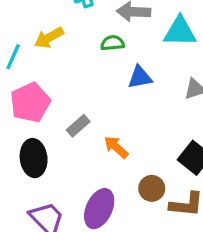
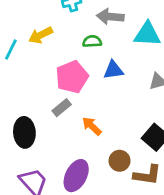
pink pentagon: (30, 103) -> (72, 77), moved

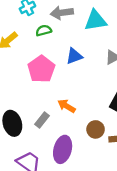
green semicircle: (92, 41) -> (44, 31), moved
gray rectangle: (62, 108) -> (42, 120), moved

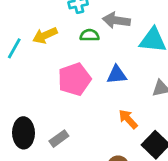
orange arrow: (67, 106) -> (128, 119), moved

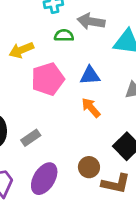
yellow arrow: (45, 35) -> (21, 50), moved
orange arrow: (128, 119) -> (91, 108), moved

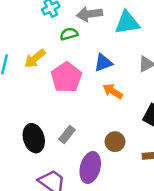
brown circle: (89, 167) -> (115, 142), moved

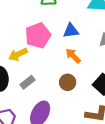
yellow arrow: (35, 59) -> (18, 54), moved
brown circle: (115, 142) -> (68, 82), moved

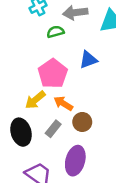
orange arrow: (73, 56) -> (63, 103), moved
brown circle: (68, 82) -> (82, 122), moved

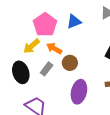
blue triangle: (88, 60) -> (74, 22), moved
purple ellipse: (75, 161) -> (79, 92), moved

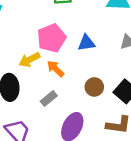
brown circle: (70, 63) -> (94, 87), moved
gray rectangle: (47, 69) -> (49, 98), moved

